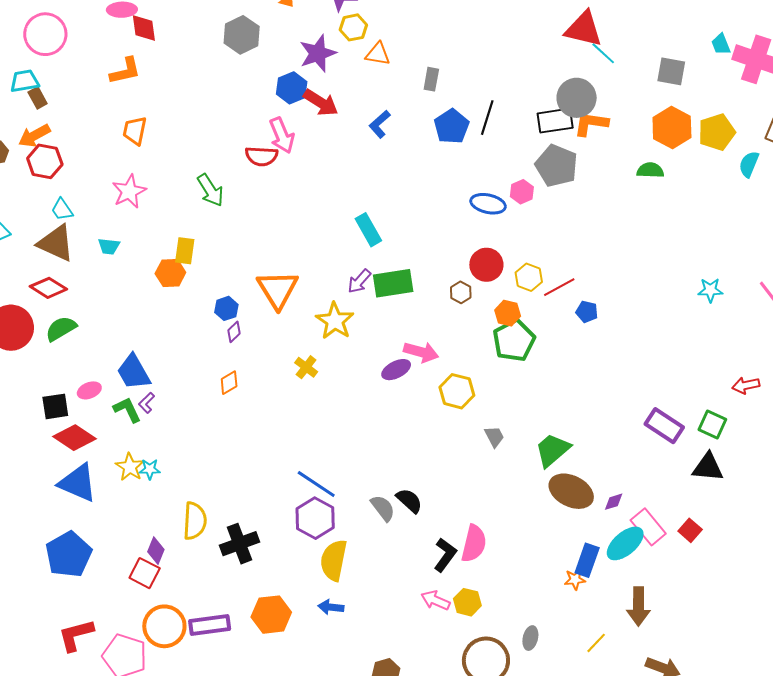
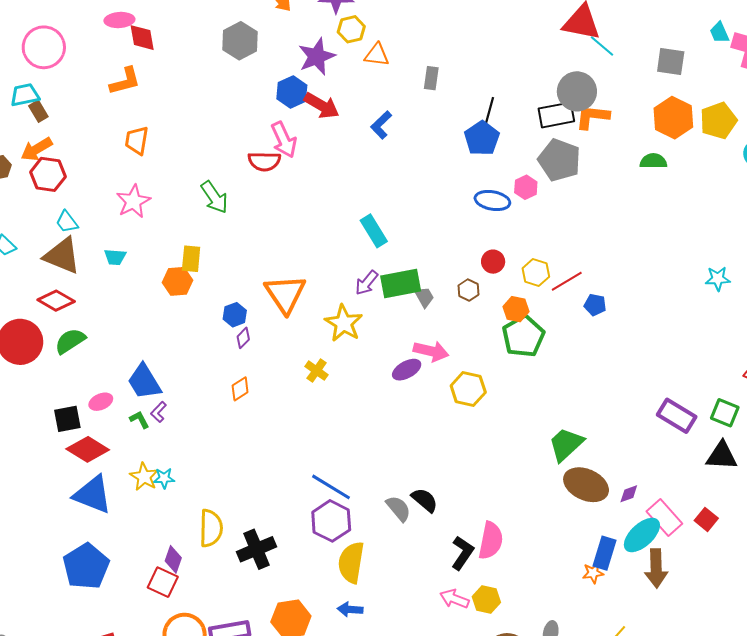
blue pentagon: (452, 126) -> (482, 138), moved
red circle: (486, 265) -> (493, 262), size x0.7
green L-shape: (127, 410) -> (139, 420), size x0.7
gray trapezoid: (494, 437) -> (424, 297), moved
brown arrow: (638, 606) -> (656, 568), moved

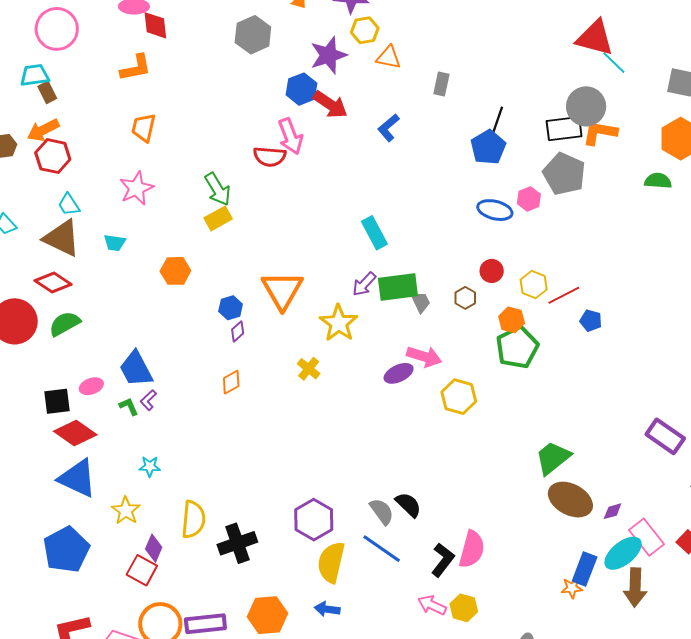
yellow rectangle: (191, 259) -> (218, 218), moved, turned 52
yellow star: (144, 477) -> (126, 511), moved
blue line: (331, 487) -> (382, 549), moved

